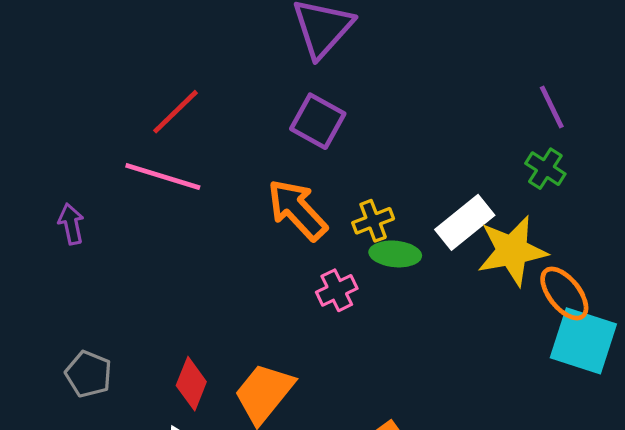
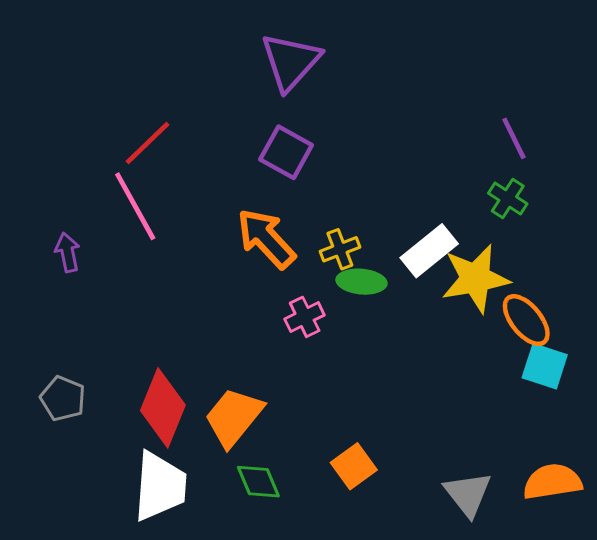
pink line: (163, 177) -> (135, 206), turned 44
purple arrow: (71, 224) -> (67, 252), moved
cyan square: (583, 341) -> (545, 366), size x0.7
red diamond: (191, 384) -> (163, 408), size x1.5

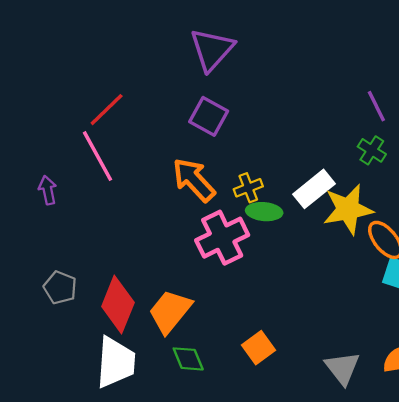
pink cross: (305, 317) -> (222, 238), size x1.8
gray pentagon: (63, 399) -> (60, 288), moved

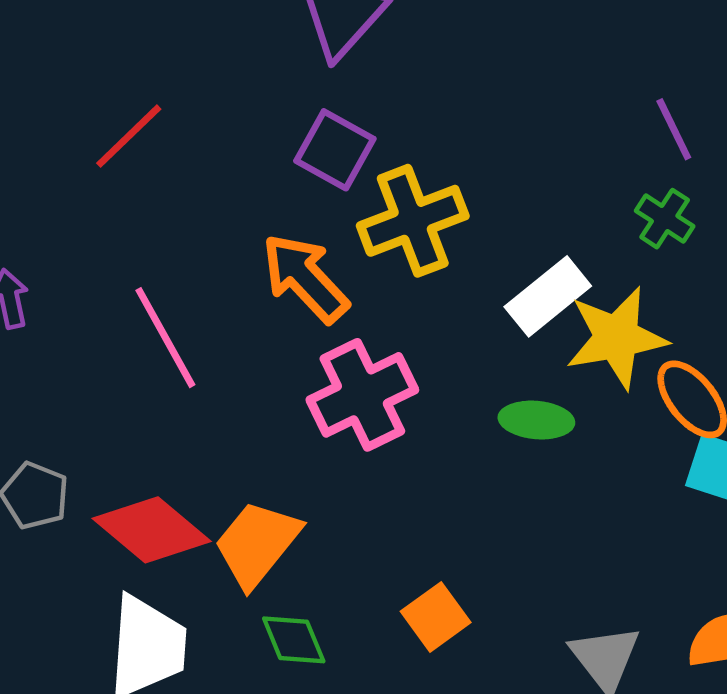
pink line: (98, 156) -> (165, 338), moved
yellow cross: (248, 188) -> (413, 221), moved, size x1.8
green ellipse: (264, 212) -> (536, 420), moved
red diamond: (118, 305) -> (152, 530), turned -72

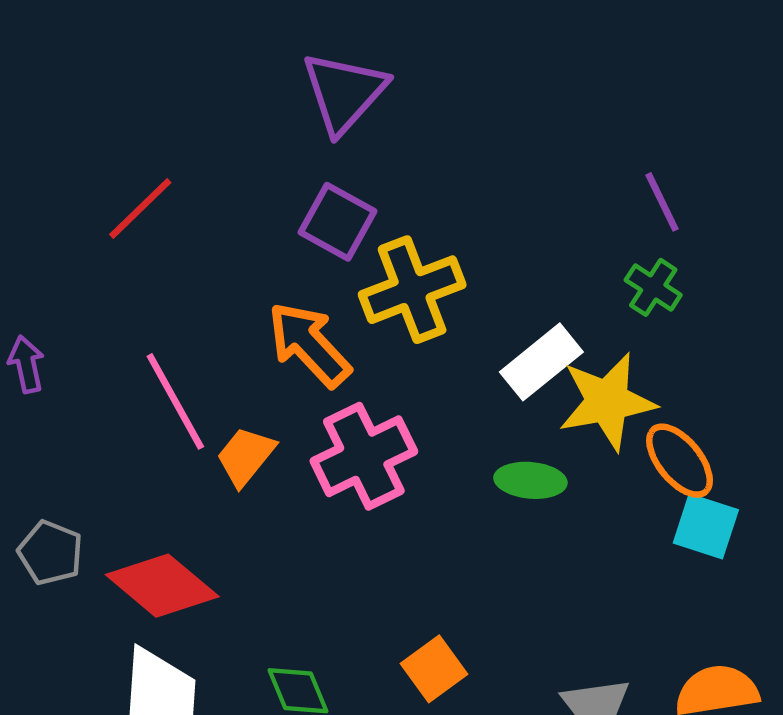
orange trapezoid: (257, 544) -> (245, 456), moved, size x0.7

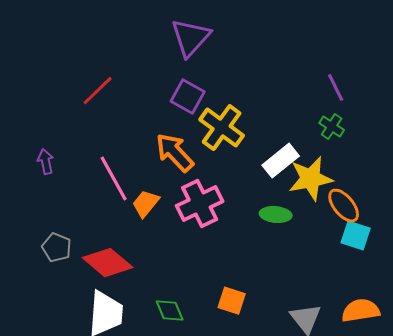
yellow cross: (412, 290) -> (222, 128), turned -33
orange square: (434, 669) -> (232, 301), turned -36

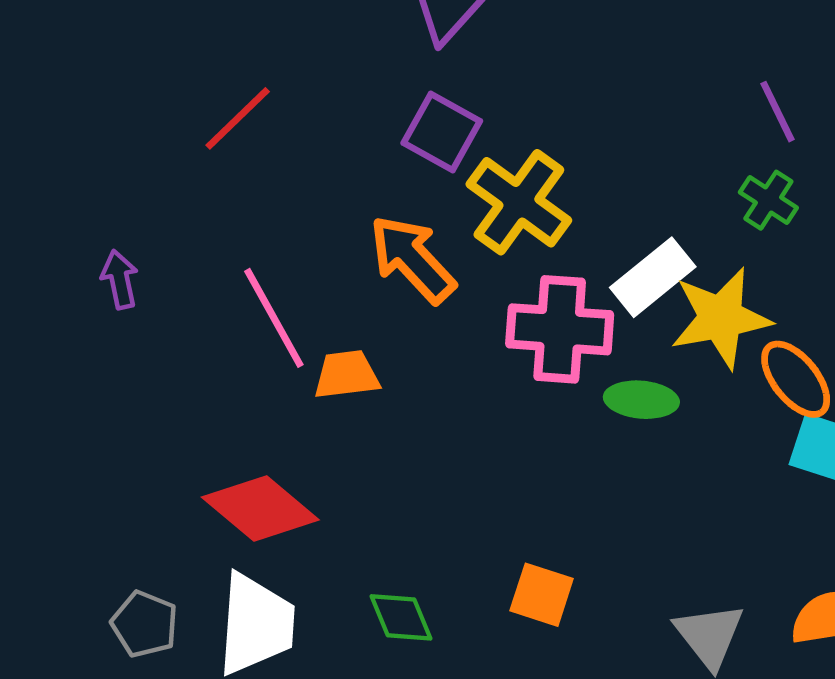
orange trapezoid: (146, 204) -> (347, 375), turned 44
pink cross: (200, 204) -> (560, 329), moved, turned 30
gray pentagon: (57, 248) -> (145, 624), moved

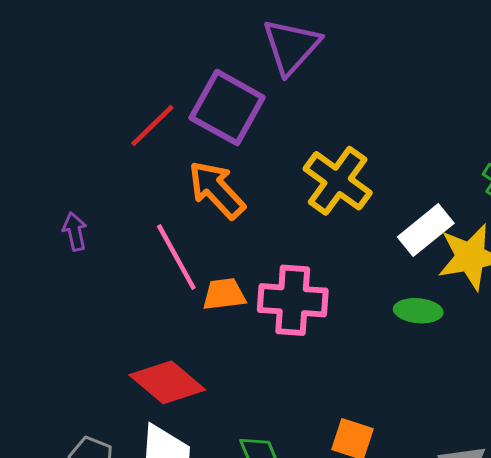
purple square: (442, 132) -> (227, 108), moved, size x1.4
orange arrow: (412, 259) -> (217, 190), moved
pink cross: (560, 329) -> (293, 300), moved

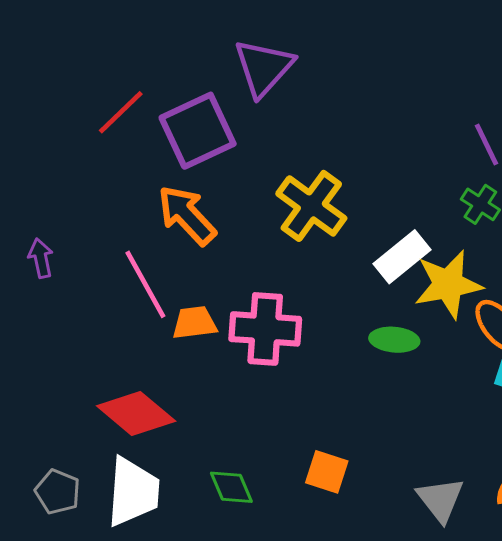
purple square: (227, 108) -> (198, 131), turned 36
red line: (152, 126) -> (121, 112), moved

